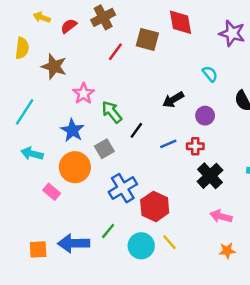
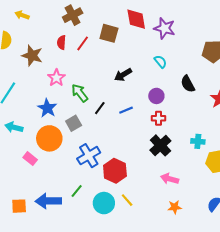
red semicircle: (69, 26) -> (61, 42), moved, turned -48
purple star: (232, 33) -> (164, 28), moved
black arrow: (173, 100) -> (123, 75), moved
blue line: (168, 144) -> (126, 110), moved
red cross: (195, 146) -> (158, 118), moved

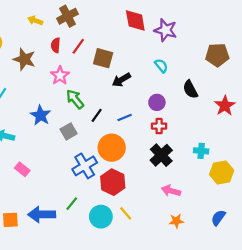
yellow arrow: (22, 15) -> (35, 20), moved
brown square: (109, 33) -> (103, 58), moved
pink star: (56, 78) -> (60, 75), moved
orange circle: (49, 138) -> (112, 148), moved

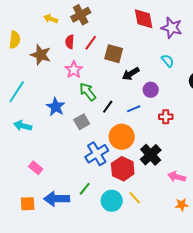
purple circle: (157, 102) -> (151, 90), moved
black cross: (161, 155) -> (151, 155), moved
pink rectangle: (22, 169) -> (36, 168), moved

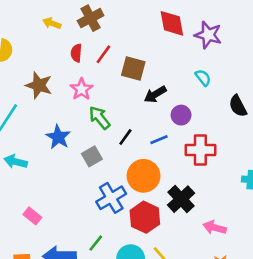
brown star: (41, 55) -> (39, 85), moved
red cross: (166, 117) -> (200, 150), size x1.6

